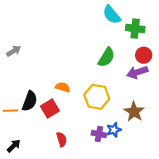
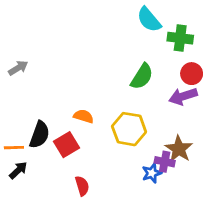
purple cross: (99, 134) -> (165, 162), moved
black arrow: (14, 146) -> (18, 170), moved

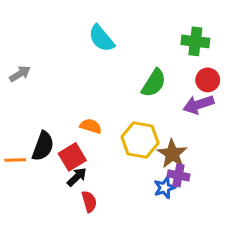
cyan semicircle: (149, 20) -> (101, 38), moved
brown star: (179, 149) -> (172, 154), moved
black arrow: (18, 170) -> (77, 177), moved

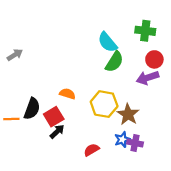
cyan semicircle: (101, 38) -> (107, 42), moved
purple cross: (178, 175) -> (135, 143), moved
red semicircle: (89, 202) -> (91, 150), moved, turned -105

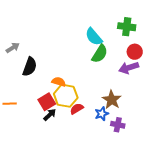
yellow hexagon: (104, 104) -> (66, 96), moved
black semicircle: (32, 109) -> (30, 67), moved
blue star: (122, 140) -> (102, 114), moved
red semicircle: (91, 150) -> (77, 109), moved

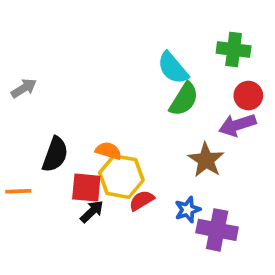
black semicircle: (30, 67) -> (55, 154), moved
brown star: (112, 100) -> (206, 160), moved
red square: (47, 102) -> (86, 188), turned 36
purple cross: (118, 125) -> (217, 230), size x1.5

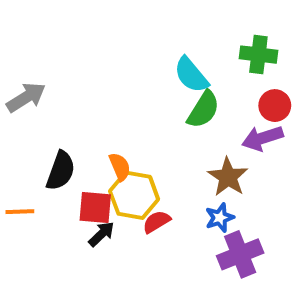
gray arrow: (24, 88) -> (26, 97), size x1.4
orange semicircle: (108, 151) -> (120, 167), turned 50
blue star: (188, 210) -> (220, 218), moved
purple cross: (217, 230) -> (240, 254), turned -33

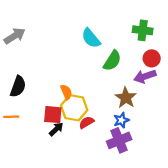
cyan semicircle: (191, 75) -> (91, 38), moved
gray arrow: (26, 97) -> (15, 36), moved
black semicircle: (61, 171) -> (18, 86), moved
purple cross: (240, 254) -> (119, 140), moved

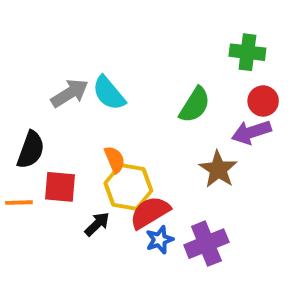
gray arrow: (15, 36) -> (70, 93), moved
cyan semicircle: (91, 38) -> (109, 93), moved
red square: (53, 115) -> (60, 187), moved
blue star: (121, 120) -> (160, 240), moved
red semicircle: (86, 122) -> (150, 212), size x1.5

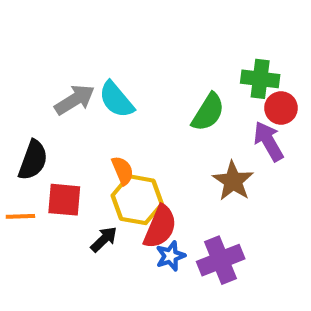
green cross: (247, 52) -> (260, 79), moved
purple arrow: (251, 132) -> (268, 141), turned 78
red semicircle: (150, 212) -> (160, 227), turned 144

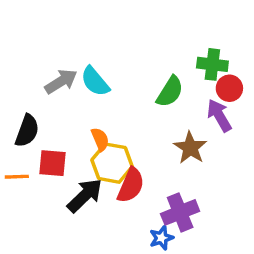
black arrow: (104, 239) -> (85, 195), size x1.6
blue star: (171, 256) -> (161, 238), moved

